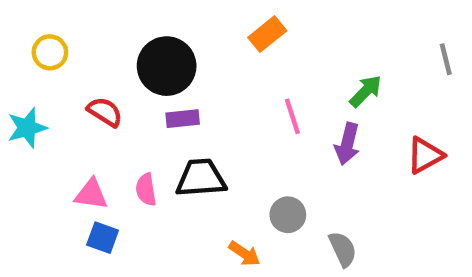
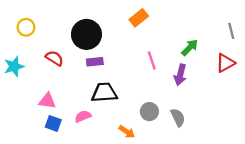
red triangle: (425, 155) -> (225, 63), moved
pink semicircle: (146, 190) -> (83, 116), moved, turned 77
gray semicircle: (343, 249) -> (178, 117), moved

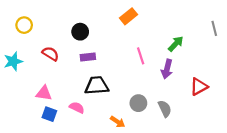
black circle: (86, 34) -> (80, 32), size x0.6
red triangle: (225, 63) -> (199, 87), moved
pink semicircle: (83, 116) -> (77, 108), turned 48

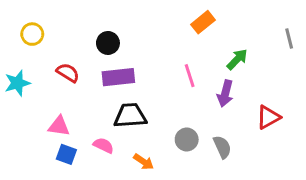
orange rectangle: (129, 16) -> (203, 22), moved
purple rectangle: (88, 57) -> (118, 77), size x1.5
orange arrow: (118, 122) -> (144, 162), moved

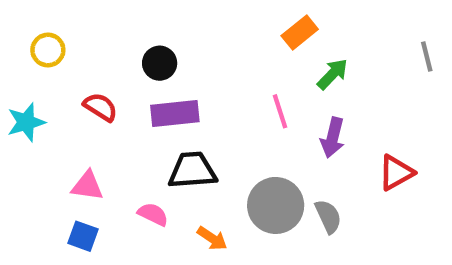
green arrow: (237, 59) -> (333, 74), moved
gray circle: (187, 139) -> (276, 205), size x1.6
blue square: (66, 154) -> (83, 236), moved

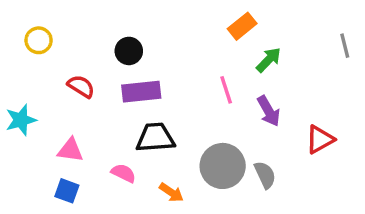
cyan star: (26, 122) -> (21, 120), moved
purple arrow: (333, 138) -> (269, 111), turned -44

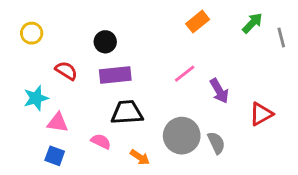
green arrow: (269, 60) -> (252, 23), moved
pink line: (226, 90) -> (185, 74), turned 70
cyan star: (21, 120) -> (36, 98), moved

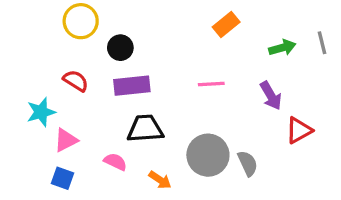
green arrow: (252, 23) -> (282, 48), moved, turned 30
yellow circle: (32, 33) -> (81, 21), moved, size x1.4
pink line: (185, 74) -> (211, 84), turned 35
purple arrow: (219, 91) -> (271, 96), moved
pink triangle: (58, 123) -> (66, 140), turned -35

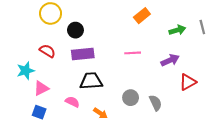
purple arrow: (271, 96) -> (170, 60), turned -84
gray circle: (208, 155) -> (131, 98), size x0.6

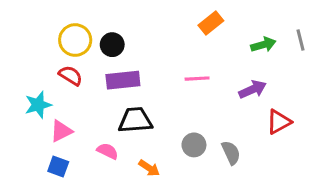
yellow circle: (51, 13) -> (75, 40), moved

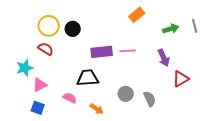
purple rectangle: (123, 80) -> (102, 52), moved
purple arrow: (253, 89) -> (164, 58), turned 90

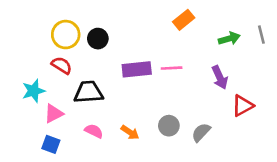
black trapezoid: (88, 78) -> (88, 92), moved
gray semicircle: (150, 99) -> (201, 132), turned -112
orange arrow: (97, 109) -> (130, 132), moved

